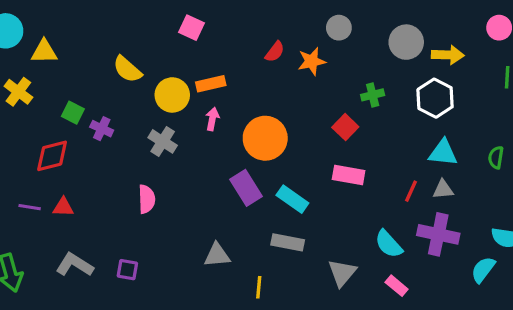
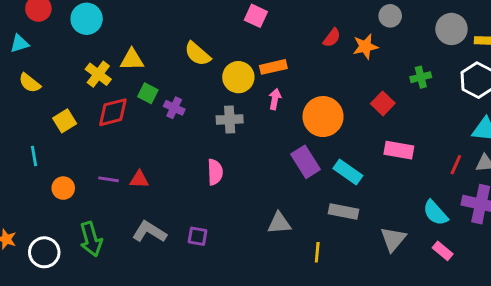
yellow triangle: (44, 52) -> (132, 60), moved
red square: (345, 127) -> (383, 103), moved
gray cross: (163, 141) -> (230, 119), turned -35
red diamond: (52, 156) -> (113, 112), moved

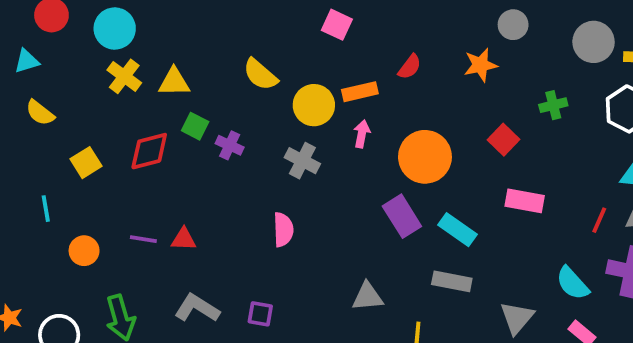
red semicircle: (332, 38) -> (410, 67), moved
yellow cross: (98, 74) -> (124, 76), moved
gray cross: (230, 119) -> (302, 161), turned 30

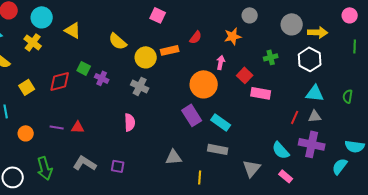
yellow cross: (124, 76) -> (33, 42), moved
yellow triangle: (174, 82) -> (73, 30), moved, turned 30
pink arrow: (362, 134) -> (221, 62), moved
pink rectangle: (525, 201) -> (261, 93), moved

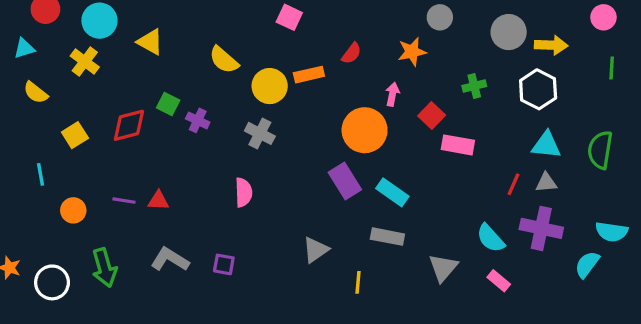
green semicircle: (348, 96) -> (600, 150), size x1.6
gray triangle: (174, 157) -> (315, 250), turned -30

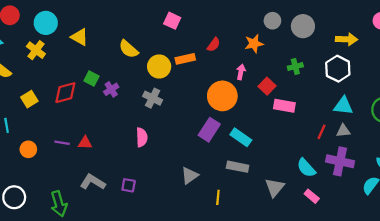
gray circle: (509, 32) -> (303, 26), moved
purple cross: (198, 120) -> (111, 89), turned 32
purple rectangle: (345, 181) -> (209, 130), turned 65
green arrow: (104, 268) -> (59, 204), moved

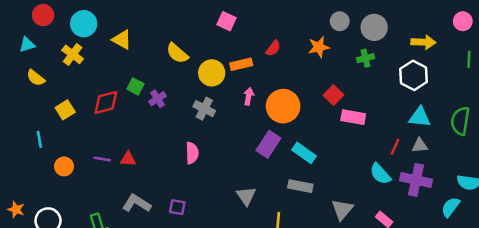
green cross: (295, 66) -> (366, 58), moved
pink arrow: (241, 72) -> (249, 96), moved
cyan semicircle: (306, 168) -> (380, 174), moved
gray triangle: (190, 175) -> (246, 196), turned -30

